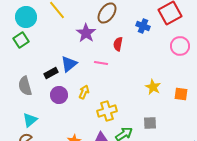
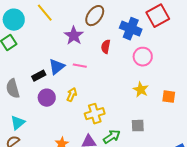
blue cross: (143, 26) -> (131, 29), size x1.5
pink circle: (180, 46) -> (143, 57), moved
pink line: (101, 63) -> (80, 66), moved

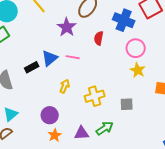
yellow star: (141, 90) -> (138, 70), moved
purple circle: (47, 98) -> (50, 115), moved
yellow cross: (95, 114) -> (95, 96), moved
gray square: (138, 126) -> (127, 104), moved

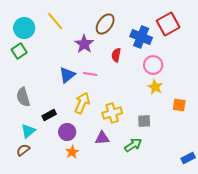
black rectangle: (32, 67) -> (49, 115), moved
yellow arrow: (65, 86) -> (82, 103), size x1.5
green arrow: (105, 128) -> (133, 145), moved
purple triangle: (82, 133) -> (102, 138), moved

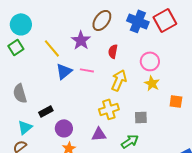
yellow line: (55, 21) -> (52, 48), moved
blue cross: (141, 37) -> (138, 21), moved
yellow arrow: (82, 103) -> (119, 80), moved

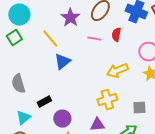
purple star: (81, 40) -> (70, 18), moved
red semicircle: (113, 51) -> (116, 35), moved
pink line: (87, 70) -> (94, 39), moved
yellow arrow: (119, 80) -> (117, 71), turned -135

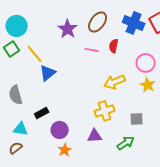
yellow line: (50, 39) -> (35, 54), moved
blue triangle: (62, 62) -> (48, 73), moved
cyan triangle: (23, 118) -> (21, 129), turned 49

